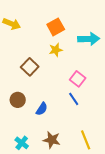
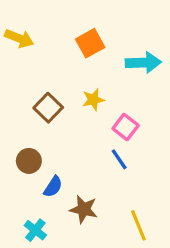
yellow star: (56, 50) -> (93, 100), moved
blue semicircle: (42, 109) -> (53, 187), moved
brown star: (52, 140) -> (84, 209), moved

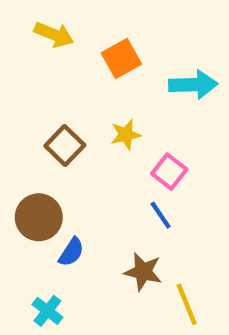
yellow arrow: (19, 38) -> (54, 35), moved
brown circle: (29, 161) -> (39, 217), size x1.4
brown star: (84, 209) -> (143, 272), moved

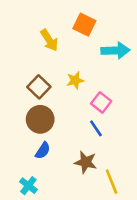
yellow arrow: (54, 35) -> (49, 40), moved, turned 35
orange square: (121, 59) -> (84, 25), moved, turned -35
brown circle: (39, 217) -> (40, 119), moved

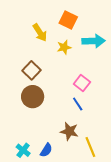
yellow star: (75, 80) -> (64, 47), moved
blue semicircle: (43, 150) -> (46, 150), moved

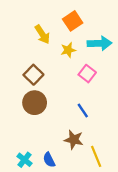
orange square: (68, 20) -> (73, 21), turned 30
pink square: (82, 83) -> (87, 74), moved
blue semicircle: (46, 150) -> (49, 160), turned 120

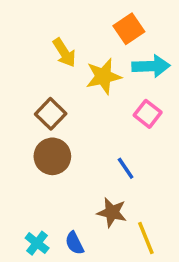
orange square: (73, 21) -> (129, 29), moved
yellow star: (68, 50) -> (103, 76), size x1.5
pink square: (87, 74) -> (148, 114), moved

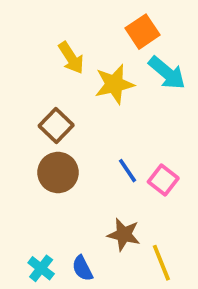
cyan arrow: (151, 66) -> (167, 73), turned 42
pink square: (148, 114) -> (163, 180), moved
blue line: (126, 168) -> (127, 171), moved

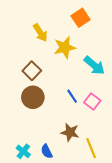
cyan arrow: (167, 73) -> (94, 65), moved

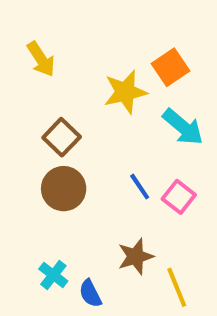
orange square: (81, 18) -> (171, 67), moved
yellow arrow: (40, 33) -> (41, 59), moved
brown star: (70, 132) -> (136, 256), turned -30
cyan cross: (23, 151) -> (53, 275), moved

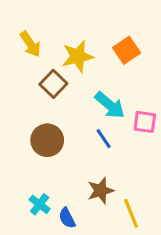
yellow star: (125, 92) -> (78, 56), moved
cyan arrow: (183, 127) -> (110, 105), moved
brown square: (62, 137) -> (53, 84), moved
pink square: (179, 197) -> (145, 122), moved, turned -30

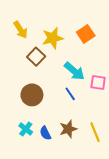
cyan cross: (40, 204) -> (26, 129), moved
yellow line: (131, 213) -> (95, 132), moved
blue semicircle: (67, 218) -> (45, 133), moved

